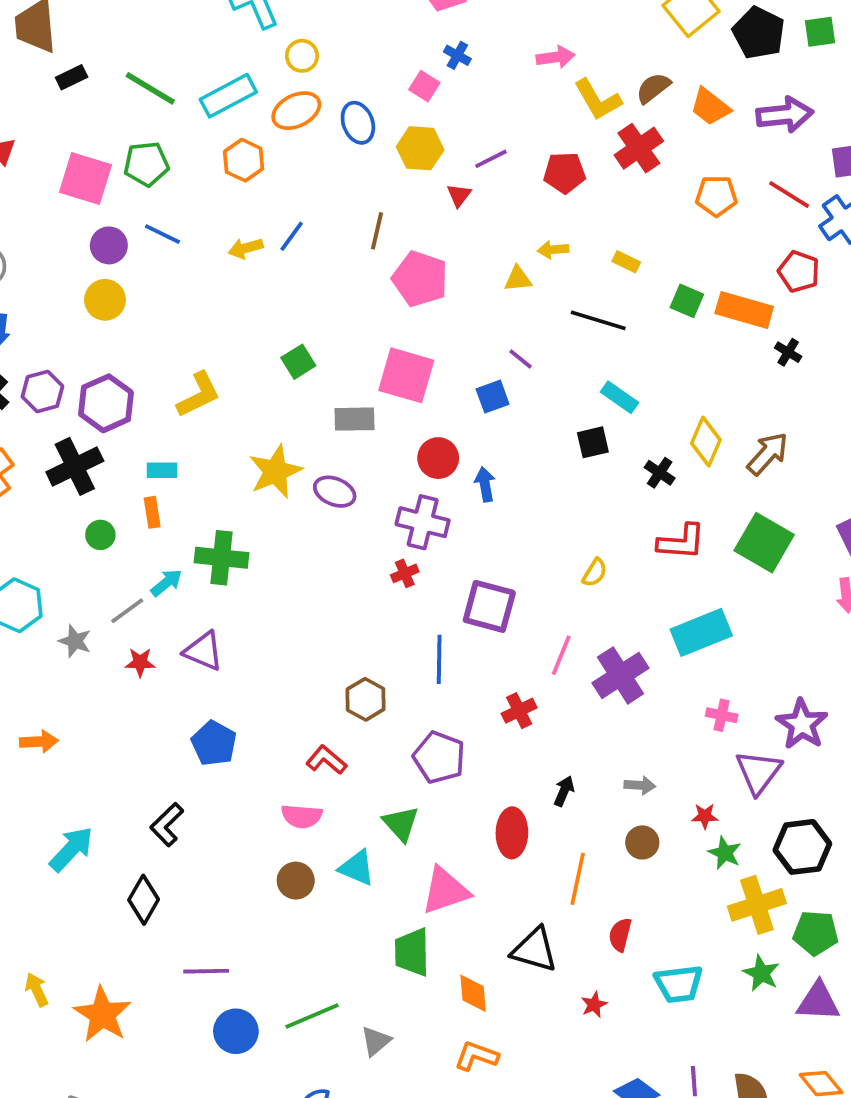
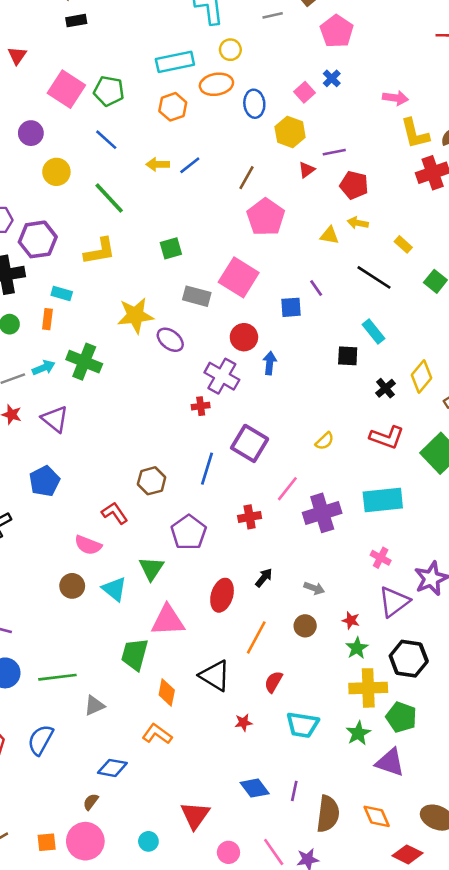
green line: (150, 88) -> (109, 198), moved
red pentagon: (564, 173) -> (354, 185), moved
purple circle: (109, 245) -> (31, 133), moved

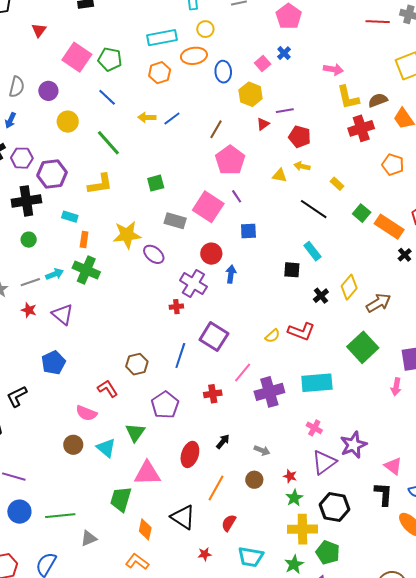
purple line: (316, 288) -> (237, 196), moved
orange rectangle: (47, 319) -> (84, 239), moved
red L-shape: (387, 437) -> (301, 331), moved

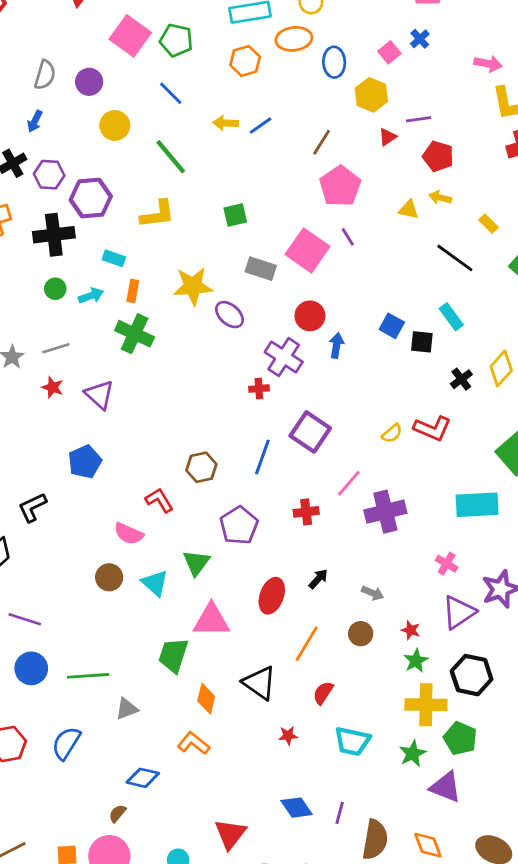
blue square: (248, 231) -> (392, 326), moved, turned 30
cyan arrow: (55, 274) -> (91, 296), moved
cyan rectangle: (317, 383) -> (477, 505), moved

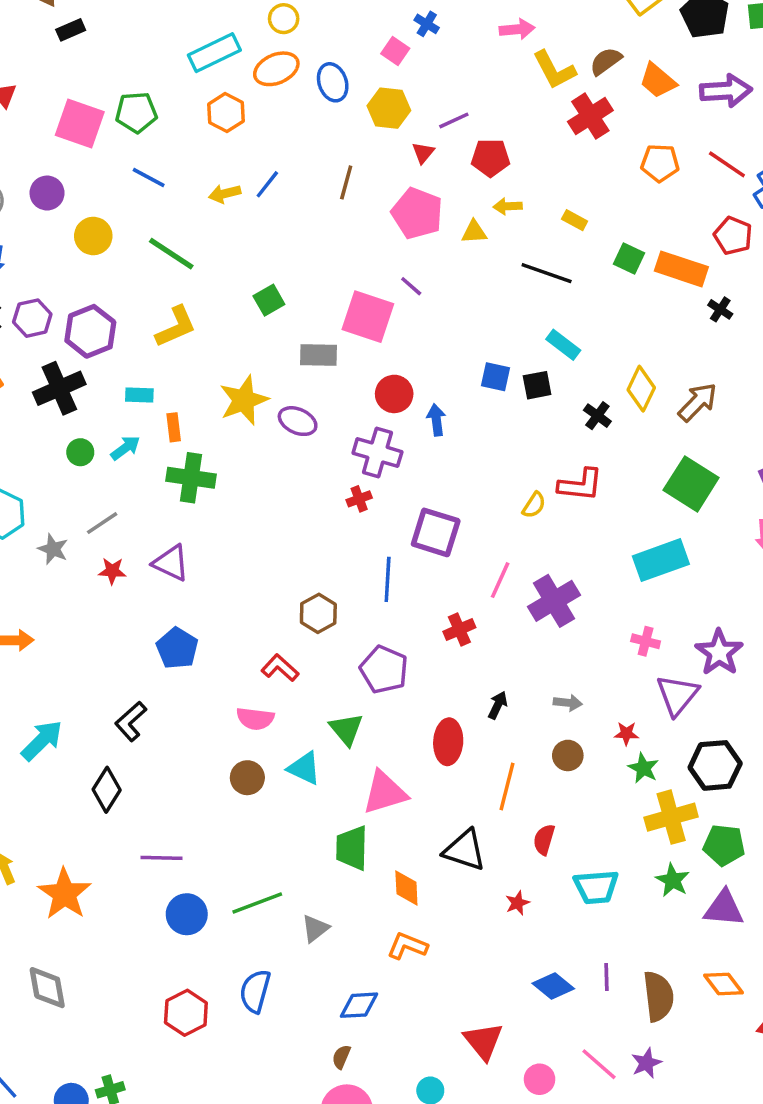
pink pentagon: (340, 186) -> (417, 213), moved

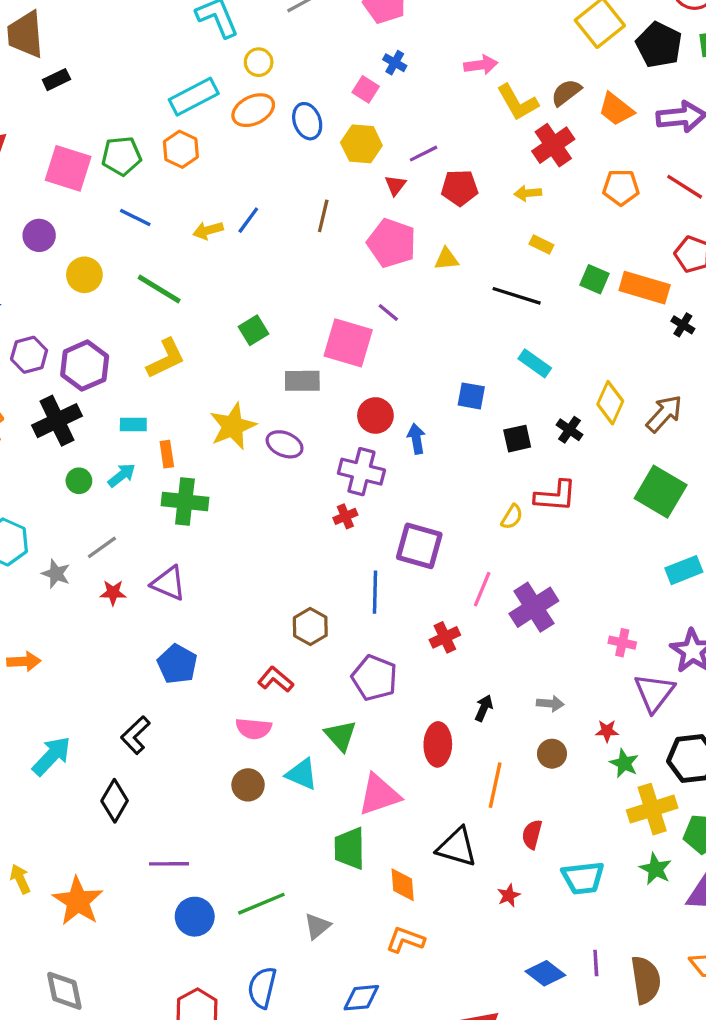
orange hexagon: (226, 113) -> (181, 149), moved
yellow arrow: (508, 206) -> (528, 193), moved
black square: (537, 385) -> (517, 439), moved
cyan rectangle: (661, 560) -> (684, 570), moved, size x0.7

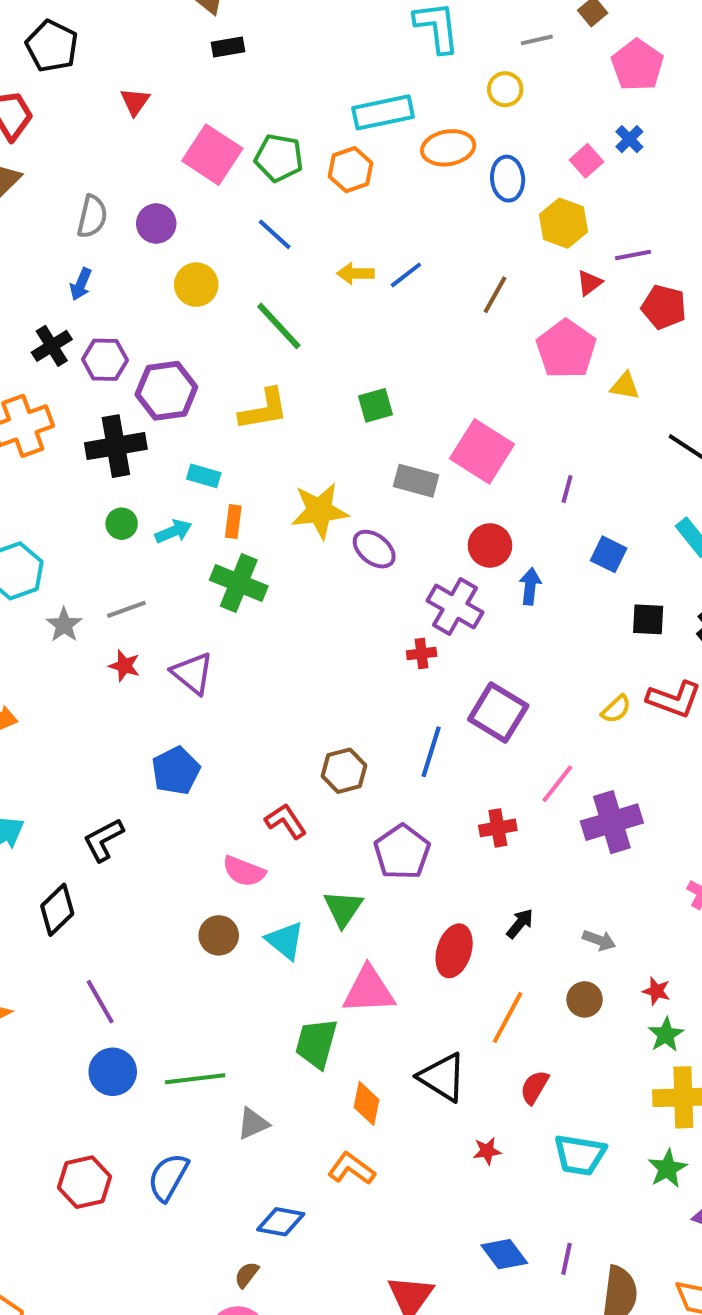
yellow circle: (259, 62) -> (505, 89), moved
purple line: (388, 312) -> (567, 489), moved, turned 50
purple line: (169, 864) -> (100, 1002), turned 45

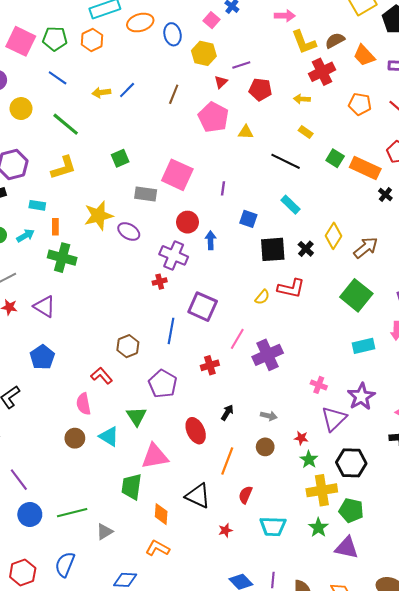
black square: (648, 619) -> (273, 249), size x1.5
pink semicircle: (244, 871) -> (84, 404), turned 65
red ellipse: (454, 951) -> (196, 431), turned -35

